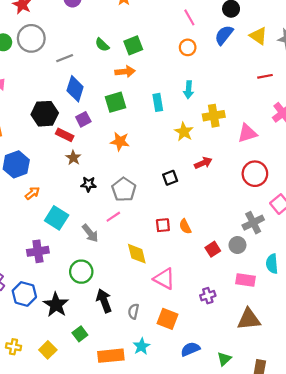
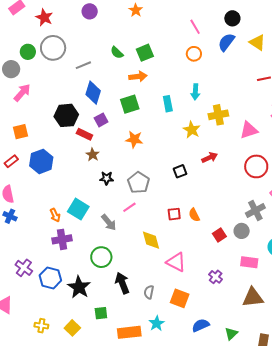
orange arrow: (32, 193) -> (55, 215), moved, turned 104
purple cross: (208, 296) -> (216, 277), turned -32
green square: (80, 334) -> (101, 313), turned 32

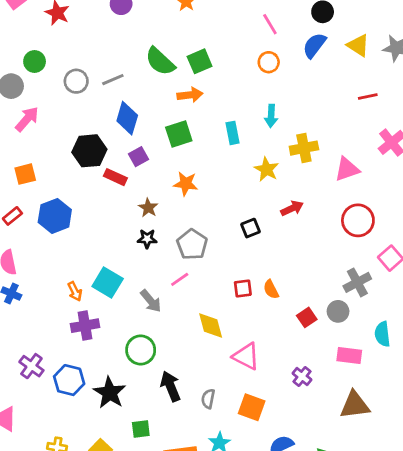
gray circle: (53, 48) -> (76, 81), moved, size x0.7
green semicircle: (117, 53) -> (160, 61), size x1.6
brown star: (93, 155) -> (148, 208), moved

